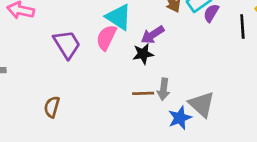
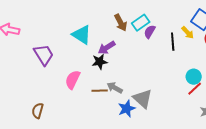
pink semicircle: (106, 38) -> (73, 80), moved
gray arrow: (164, 89) -> (115, 88), turned 112
brown semicircle: (52, 107) -> (38, 111), moved

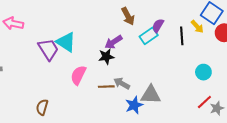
cyan rectangle: (141, 23) -> (149, 36), moved
cyan triangle: (82, 35) -> (66, 42), moved
red line: (195, 89) -> (204, 102), moved
gray triangle: (143, 99) -> (151, 95), turned -40

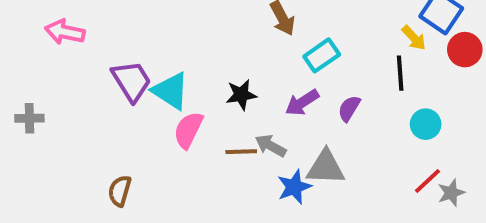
purple semicircle: (158, 26) -> (349, 108), moved
black line: (182, 36) -> (400, 73), moved
cyan triangle: (66, 42) -> (171, 91), moved
purple arrow: (113, 42) -> (302, 103), moved

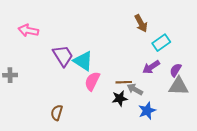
black star: (241, 95) -> (120, 98), moved
brown line: (241, 152) -> (124, 82), moved
gray triangle: (326, 167) -> (179, 86), moved

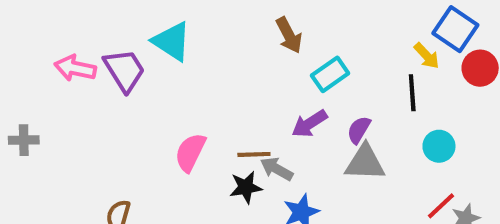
pink arrow: (28, 30) -> (75, 68), moved
purple trapezoid: (63, 56) -> (124, 70), moved
cyan triangle: (83, 61) -> (172, 41), moved

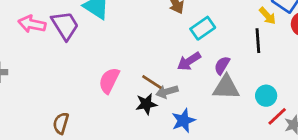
cyan circle: (439, 146) -> (266, 96), moved
brown line: (254, 154) -> (152, 82), turned 35
gray arrow: (277, 169) -> (167, 92), turned -45

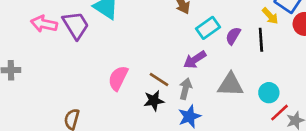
purple semicircle: (222, 65) -> (233, 36), moved
gray arrow: (167, 92) -> (186, 89), moved, turned 120

